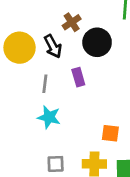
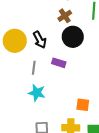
brown cross: (72, 22) -> (65, 16), moved
purple rectangle: (78, 77) -> (59, 63), turned -56

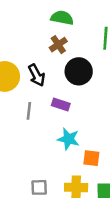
brown cross: (65, 16) -> (58, 45), moved
cyan star: (37, 93) -> (68, 139), moved

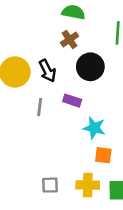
cyan star: (68, 139) -> (94, 128), moved

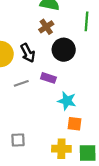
gray line: (40, 107) -> (21, 83), turned 64
gray square: (50, 185) -> (18, 140), moved

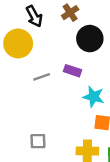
black arrow: (28, 53) -> (34, 16), moved

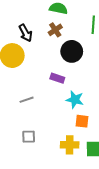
gray line: (42, 77) -> (27, 100), moved

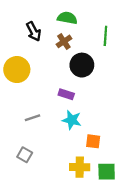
black arrow: (26, 33) -> (34, 31), moved
cyan star: (75, 100) -> (72, 120), moved
gray square: (29, 137) -> (25, 155), moved, turned 32

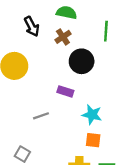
gray line: (33, 118) -> (41, 116), moved
cyan star: (72, 120) -> (92, 115), moved

